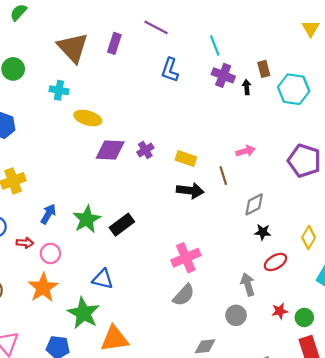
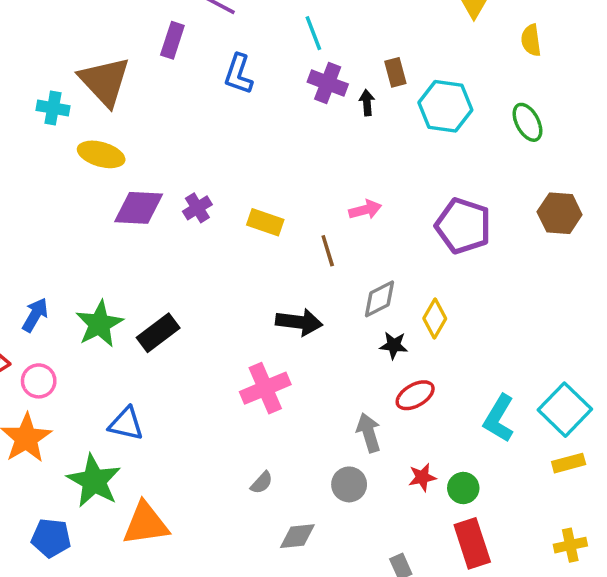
purple rectangle: (114, 43) -> (172, 40), moved
brown triangle: (73, 48) -> (105, 81), moved
black arrow: (190, 191) -> (299, 322), moved
yellow diamond: (309, 237) -> (435, 319), moved
gray semicircle: (184, 295) -> (262, 483), moved, size x0.6

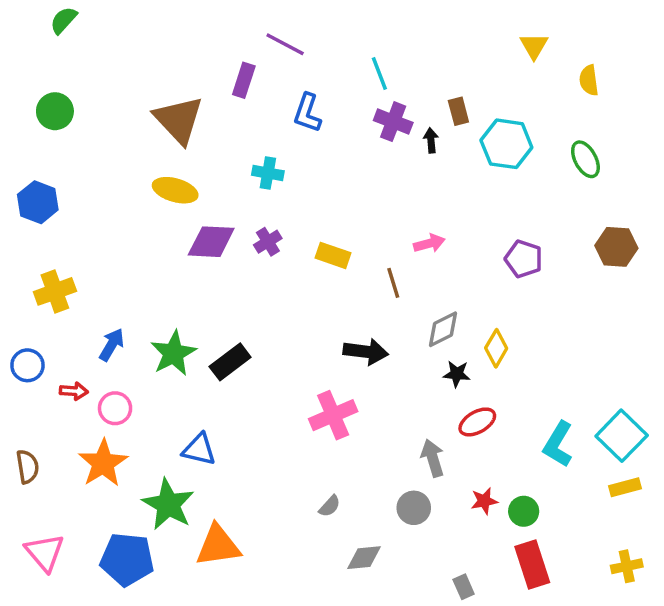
cyan cross: (53, 108) -> (268, 173), moved
purple pentagon: (463, 226) -> (524, 259), size x0.7
blue pentagon: (51, 538) -> (127, 559), size x1.4

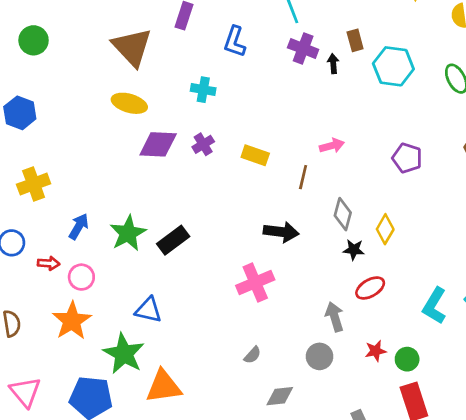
brown line: (393, 283) -> (303, 177), turned 30
gray diamond: (443, 329) -> (343, 214), turned -48

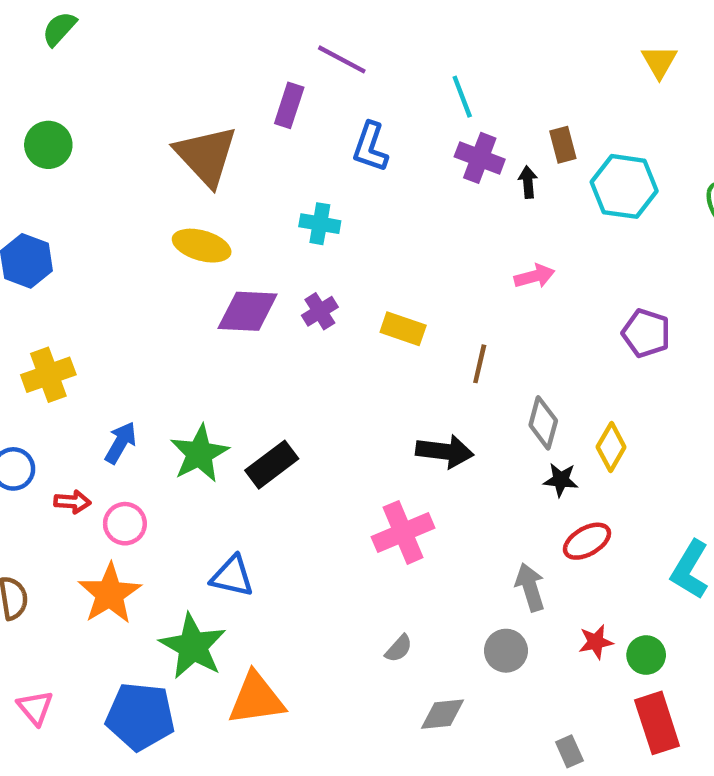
pink arrow: (332, 146) -> (534, 276), moved
pink triangle: (25, 392) -> (35, 708), size x0.7

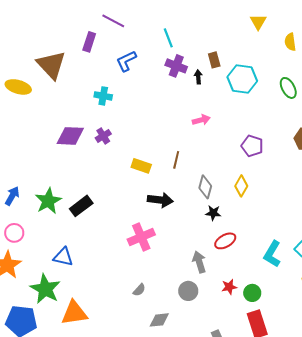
blue L-shape: (370, 147) -> (126, 61), turned 45
yellow ellipse: (202, 246) -> (18, 87), moved
yellow rectangle: (403, 329) -> (141, 166), moved
yellow diamond: (611, 447) -> (241, 186), moved

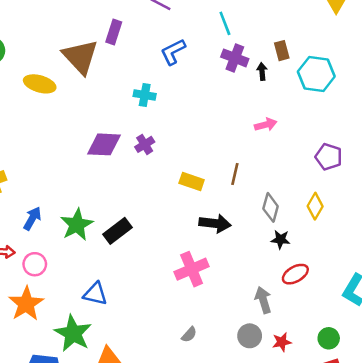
purple rectangle: (89, 42) -> (114, 32), moved
red star: (229, 287) -> (282, 342), moved

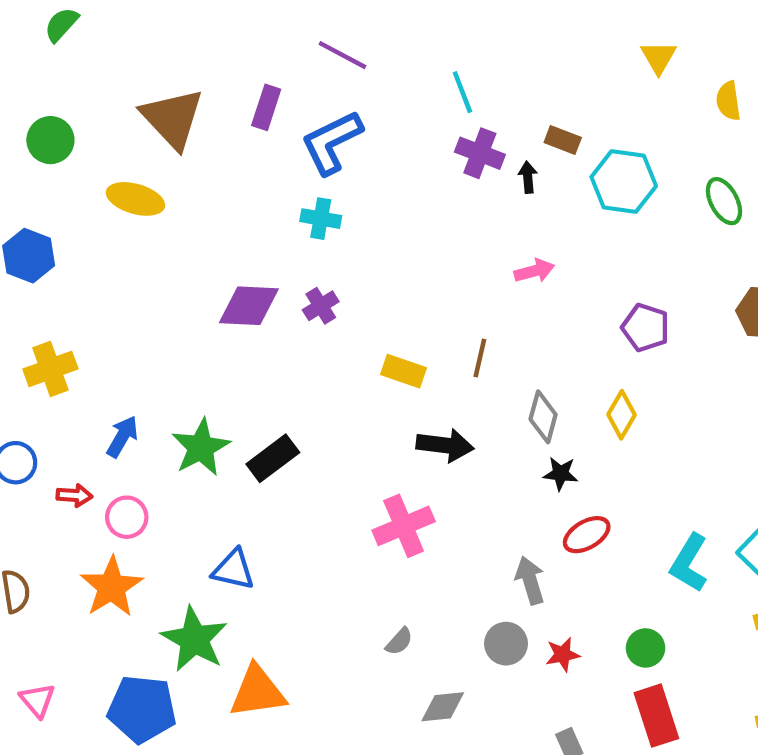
brown rectangle: (282, 51) -> (563, 140), turned -54
blue L-shape: (173, 52) -> (332, 142), moved, size x1.4
brown triangle: (80, 57) -> (173, 118), moved

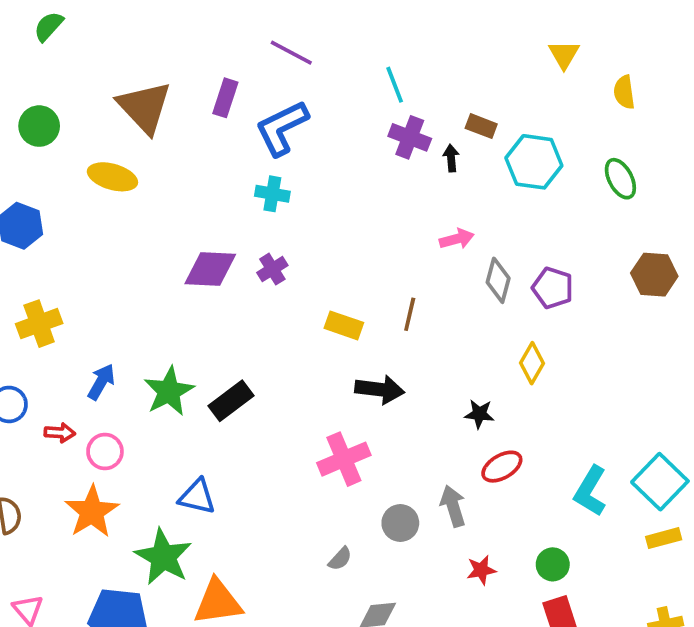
gray diamond: (543, 417) -> (498, 280), moved
gray circle: (506, 644) -> (400, 523), moved

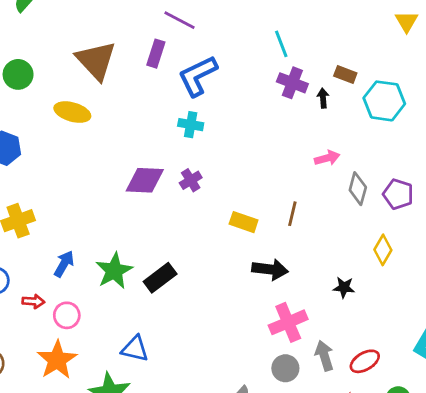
purple line: (291, 53) -> (180, 20), moved
pink cross: (344, 459) -> (288, 322), moved
red ellipse: (502, 467) -> (365, 361), moved

